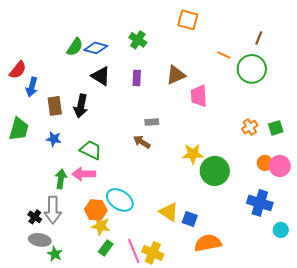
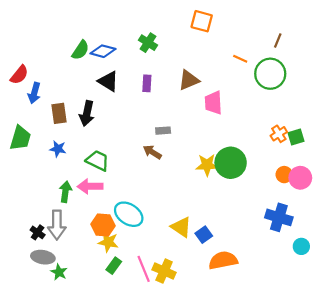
orange cross: (250, 127) -> (279, 134), moved
green circle: (215, 171) -> (231, 163), moved
blue square: (190, 219) -> (204, 235), turned 35

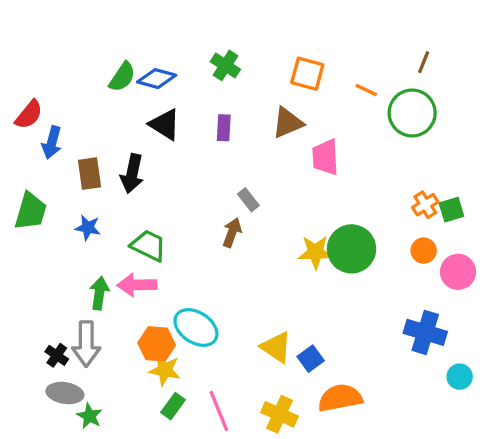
orange square: (202, 21) -> (307, 74), moved
gray rectangle: (163, 131) -> (248, 200), turned 56
brown arrow: (152, 152) -> (232, 233), turned 78
orange circle: (284, 175) -> (424, 251), moved
yellow cross: (164, 271) -> (279, 414), moved

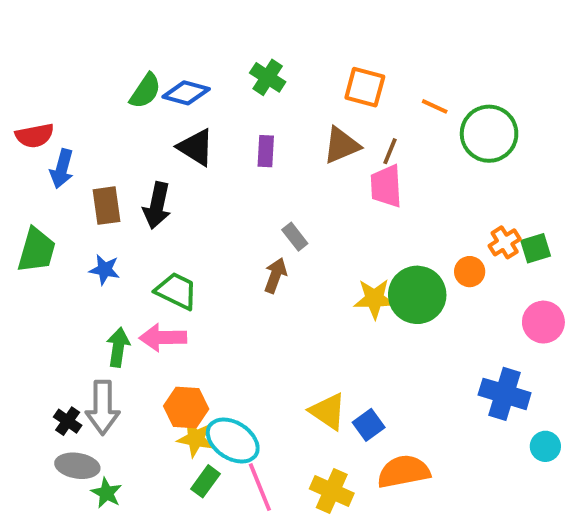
brown line: (424, 62) -> (390, 151), moved
red semicircle: (29, 115) -> (35, 136), turned 40
orange circle: (424, 251) -> (470, 272), moved
cyan ellipse: (196, 328) -> (233, 440), moved

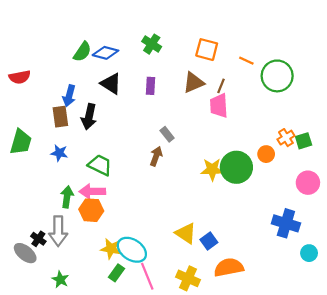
blue arrow: (62, 169) -> (69, 96), moved
orange hexagon: (186, 407) -> (91, 210), moved
gray ellipse: (77, 466) -> (25, 253), moved, turned 30

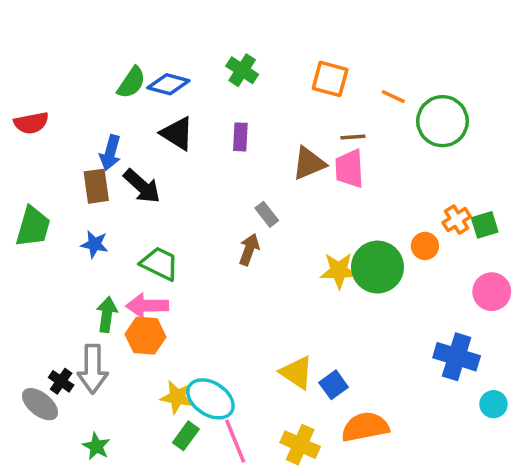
brown triangle: (194, 83) -> (309, 163), moved
brown line: (221, 86) -> (353, 137), turned 64
black arrow: (89, 117) -> (142, 186), turned -60

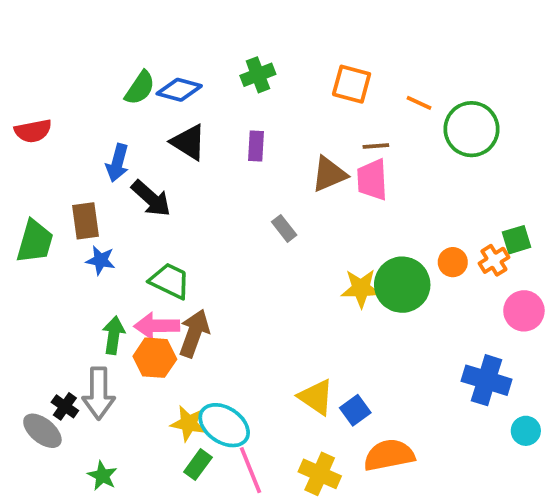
green cross: (242, 70) -> (258, 75), turned 36
brown rectangle: (96, 186) -> (86, 221), moved
orange cross: (457, 220) -> (494, 260), moved
brown arrow: (249, 249) -> (194, 333), moved, size x1.4

